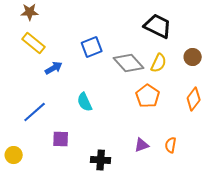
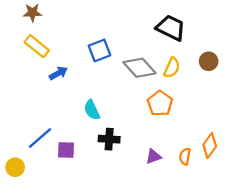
orange diamond: (194, 99) -> (210, 146), moved
blue line: (35, 112) -> (40, 138), moved
black cross: (101, 160) -> (109, 139), moved

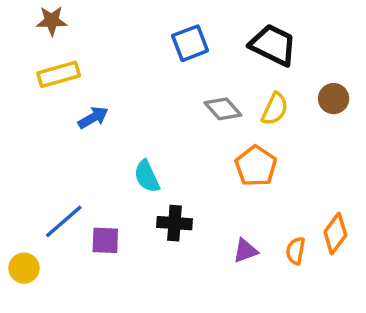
yellow rectangle: (37, 46) -> (59, 74), turned -55
blue square: (99, 50) -> (190, 43), moved
gray diamond: (139, 68) -> (223, 109), size x0.7

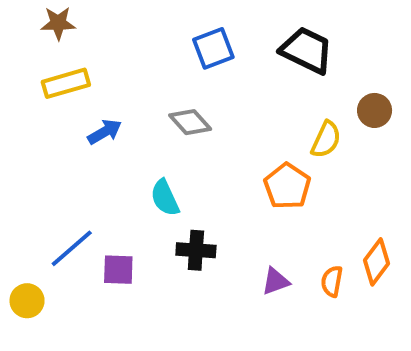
gray diamond: (223, 109) -> (190, 122), moved
yellow semicircle: (275, 109) -> (326, 140), moved

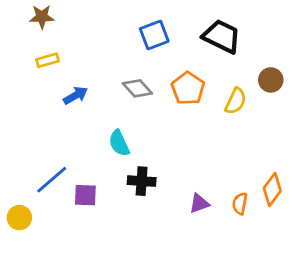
yellow rectangle: (66, 83) -> (47, 60), size x0.7
orange pentagon: (287, 186) -> (188, 88), moved

